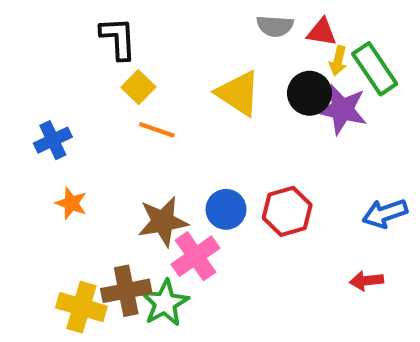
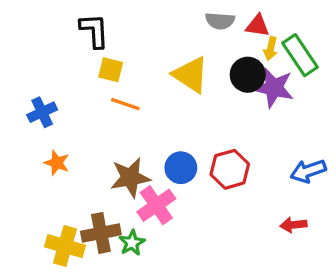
yellow square: (138, 87) -> (111, 70), turned -30
green star: (165, 303) -> (132, 243), size x0.7

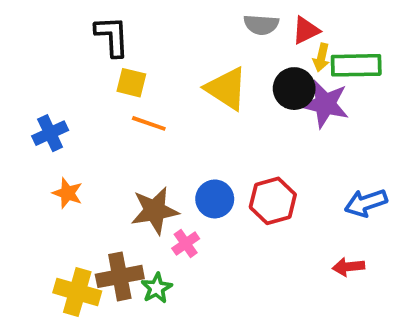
red triangle: (258, 26) -> (306, 30), turned -35
green rectangle: (300, 55) -> (356, 65), turned -57
pink cross: (156, 205) -> (186, 244), size x0.6

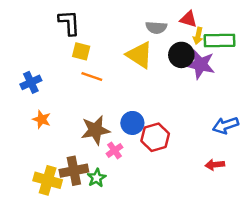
gray semicircle: (261, 25) -> (156, 27), moved
red triangle: (306, 30) -> (188, 19), turned 42
red hexagon: (273, 201) -> (155, 137), moved

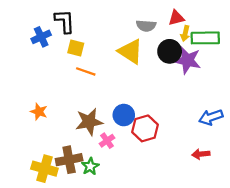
red triangle: (188, 19) -> (176, 18), turned -30
blue cross: (31, 82) -> (41, 37), moved

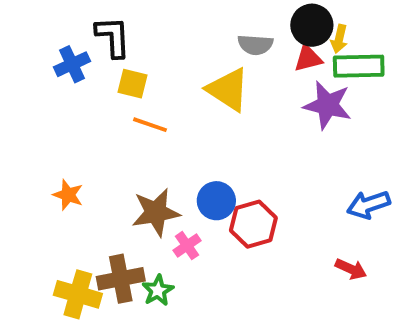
red triangle: (176, 18) -> (308, 58), moved
yellow arrow: (185, 33) -> (339, 39), moved
black circle: (170, 51) -> (312, 25), moved
red arrow: (201, 154) -> (351, 269), turned -150

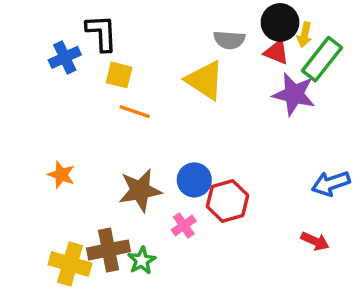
red triangle: (308, 58) -> (277, 52), turned 36
green rectangle: (359, 66) -> (322, 59), turned -51
pink cross: (187, 246) -> (184, 225), moved

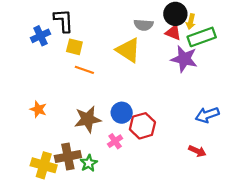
green rectangle: (322, 59) -> (202, 37), turned 32

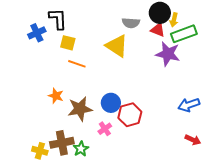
orange star: (38, 109) -> (56, 96), moved
red arrow: (197, 151) -> (193, 140), moved
yellow cross: (44, 165) -> (40, 151), size x0.7

